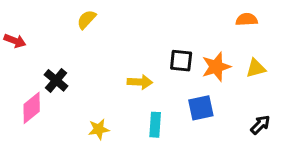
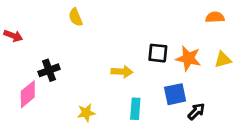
yellow semicircle: (87, 19) -> (76, 17), turned -66
orange star: (216, 67) -> (188, 58), turned 30
black cross: (56, 80) -> (49, 70), turned 30
black arrow: (260, 125) -> (196, 111), moved

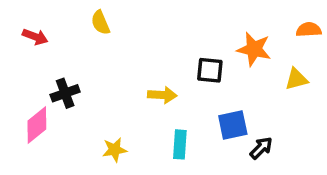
orange semicircle: (215, 17) -> (309, 30), moved
red arrow: (13, 36) -> (35, 37), moved
orange star: (188, 58) -> (254, 49), moved

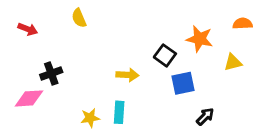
black square: (210, 70) -> (165, 55), turned 30
pink diamond: (37, 125) -> (29, 98), turned 36
blue square: (233, 125) -> (183, 83), moved
cyan rectangle: (180, 144) -> (119, 112), moved

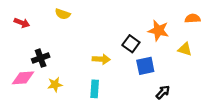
yellow semicircle: (79, 18) -> (63, 14), turned -48
yellow triangle: (233, 62) -> (185, 49), turned 32
yellow star: (90, 118) -> (55, 85), moved

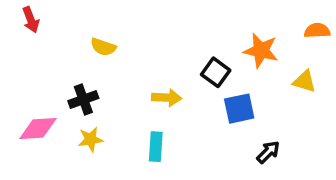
yellow semicircle: (63, 14) -> (103, 47), moved
red arrow: (22, 23) -> (31, 20), moved, turned 48
black cross: (41, 58) -> (83, 99), moved

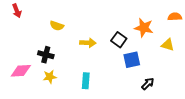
yellow arrow: (167, 98) -> (88, 43), moved
black cross: (83, 99) -> (46, 55), turned 35

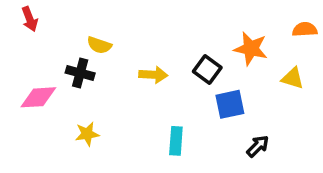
black cross: (46, 55) -> (80, 73), moved
pink diamond: (21, 71) -> (38, 97), moved
cyan rectangle: (86, 81) -> (176, 141), moved

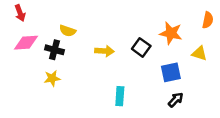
orange semicircle: (305, 29) -> (208, 20), turned 105
pink diamond: (38, 97) -> (26, 43), moved
blue square: (230, 104) -> (171, 72), moved
yellow star: (87, 134) -> (52, 78), moved

